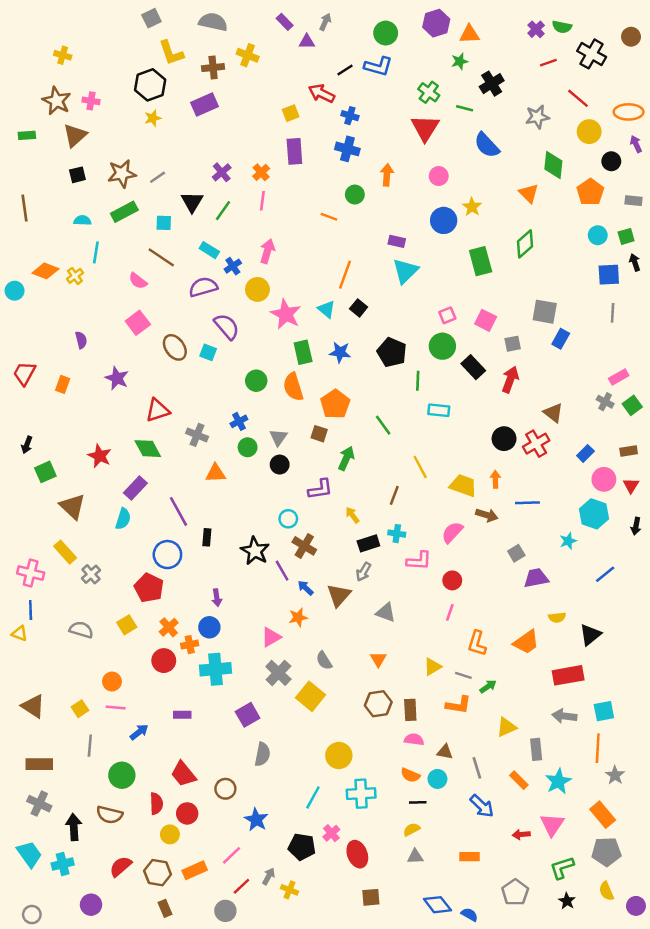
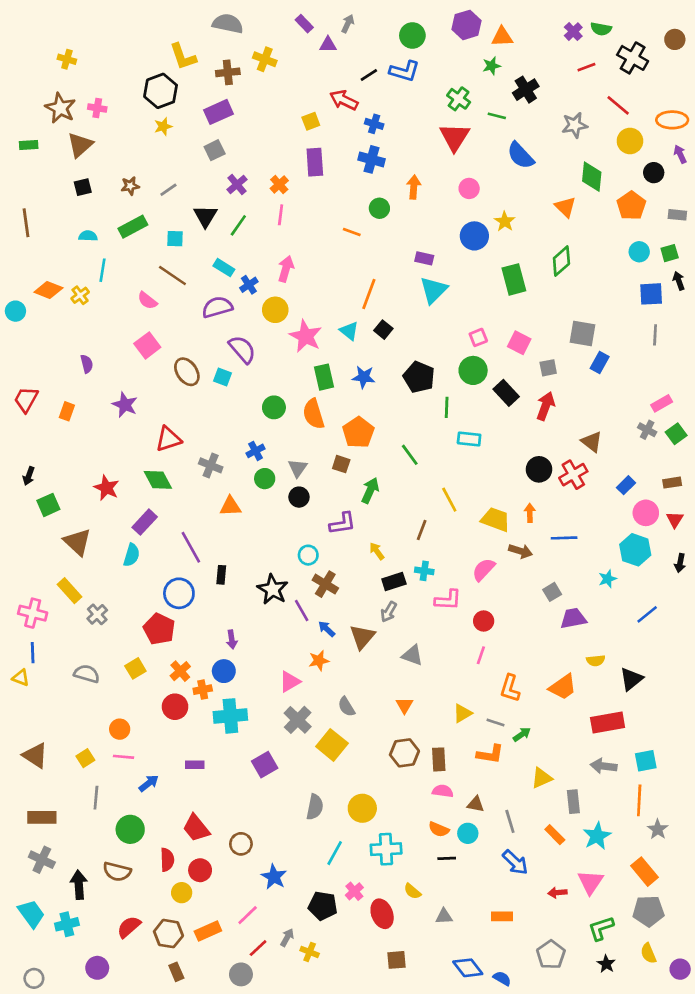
gray square: (151, 18) -> (215, 150), moved
brown star: (122, 174) -> (130, 186), size x0.6
gray semicircle: (262, 754) -> (315, 807), moved
yellow semicircle: (412, 829) -> (412, 891), moved, turned -112

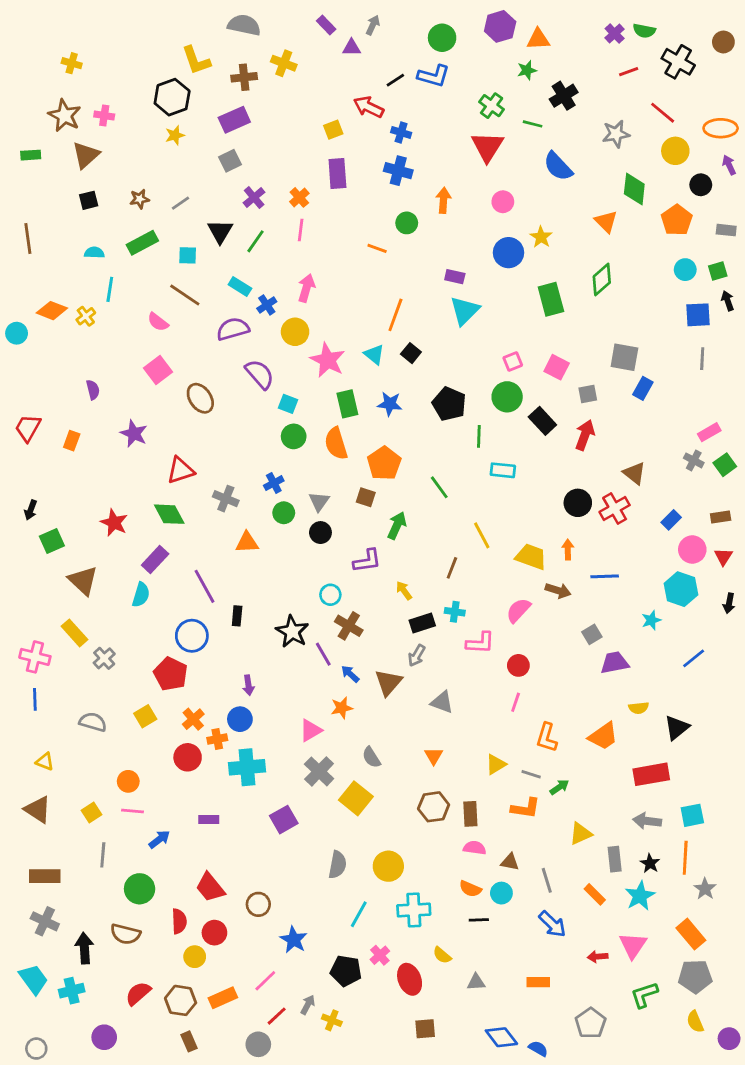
cyan square: (223, 377) -> (288, 404), moved
yellow triangle: (21, 678) -> (45, 762), moved
black star: (606, 964) -> (650, 863), moved

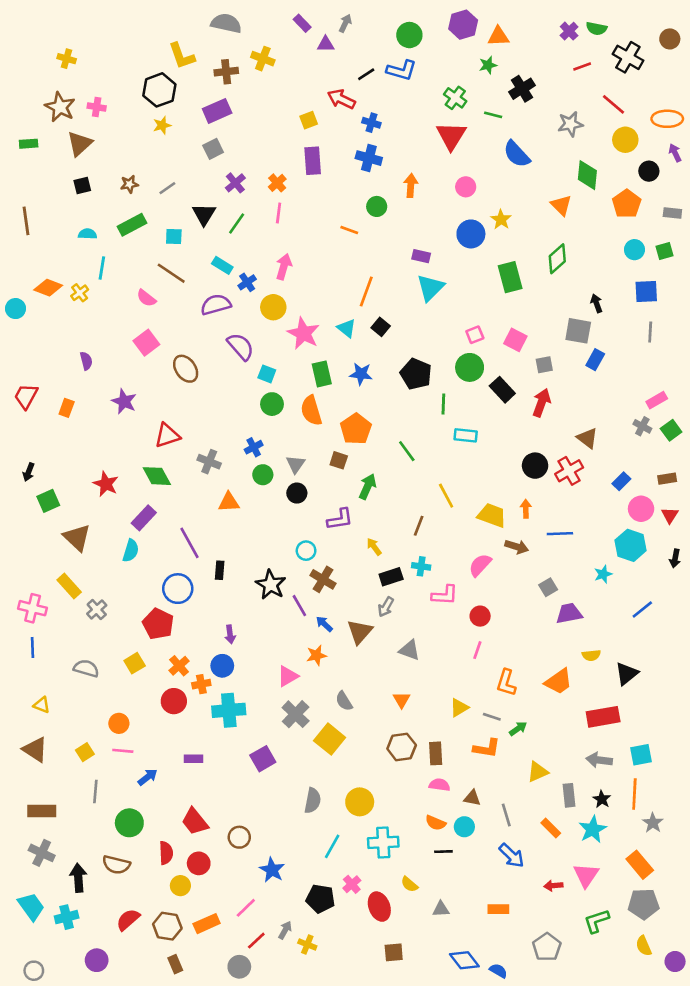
black arrow: (728, 301) -> (597, 303), moved

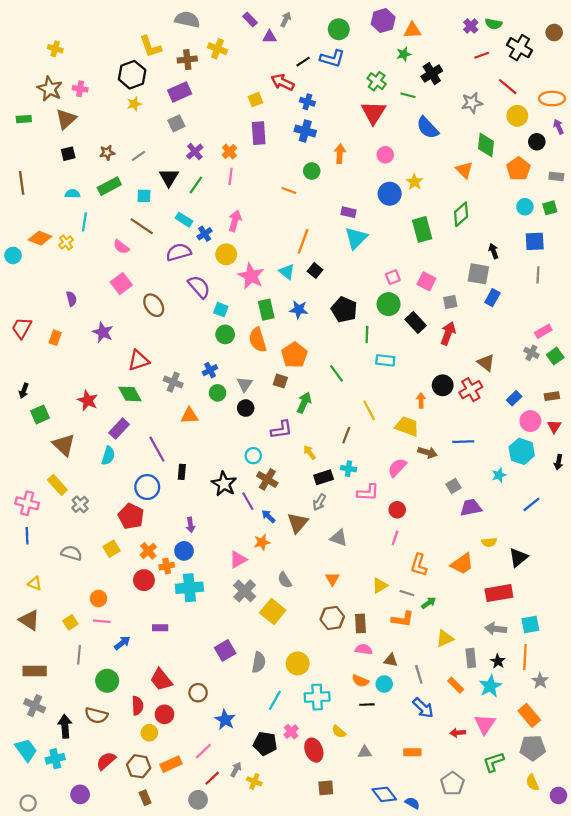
orange arrow: (526, 509) -> (421, 400), moved
purple square: (263, 759) -> (225, 650), moved

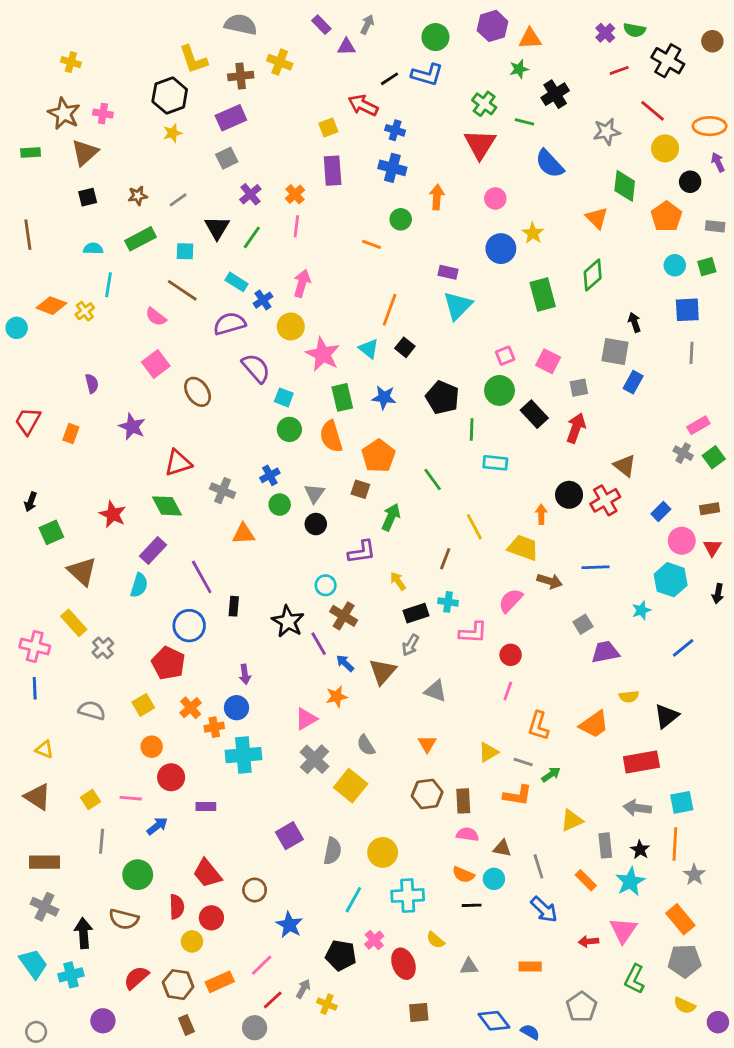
red circle: (144, 580) -> (171, 777), moved
orange circle: (98, 599) -> (152, 747), moved
green L-shape: (494, 762) -> (634, 979), turned -45
yellow semicircle: (532, 783) -> (685, 1005), turned -42

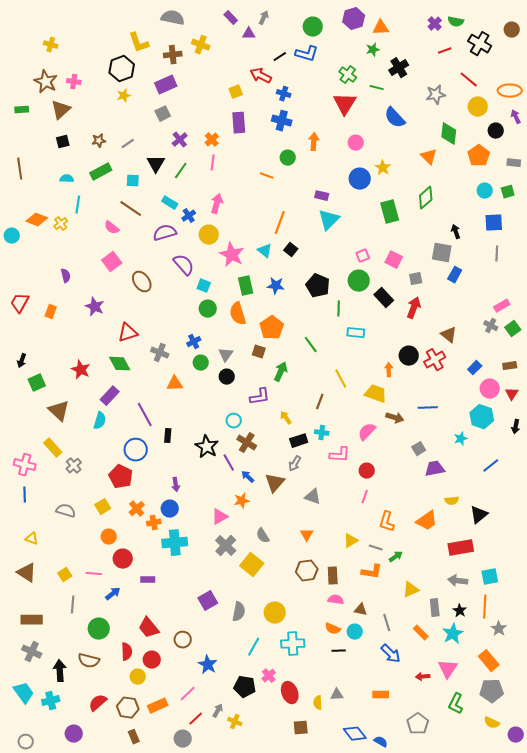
yellow semicircle: (435, 940) -> (318, 703), moved, turned 48

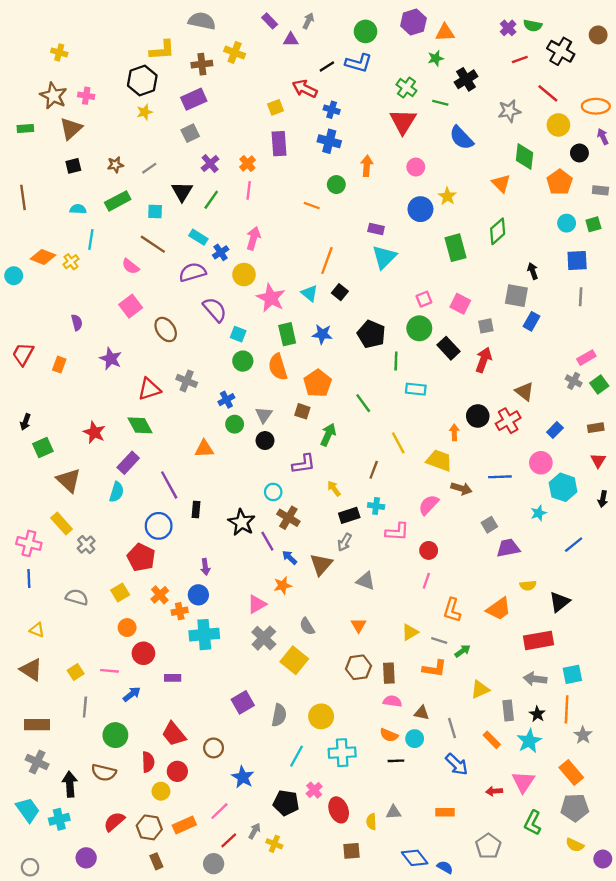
yellow L-shape: (139, 43) -> (162, 50), turned -75
gray cross: (160, 353) -> (187, 381), moved
pink circle: (490, 389) -> (541, 463), moved

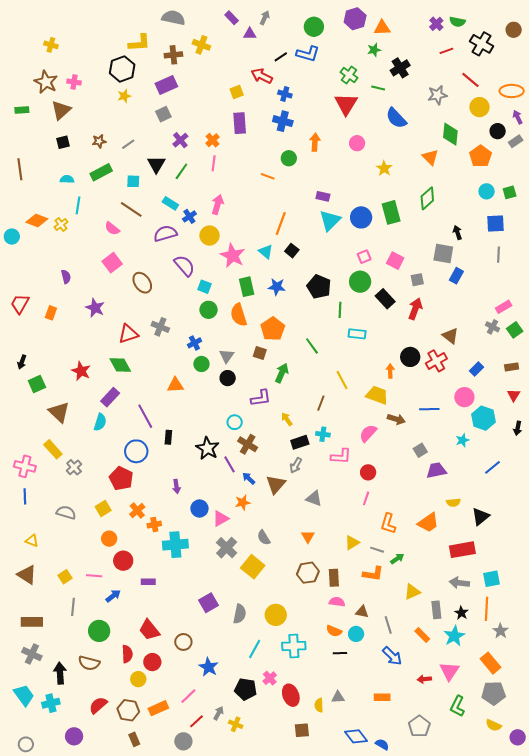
gray rectangle: (600, 190) -> (516, 141), moved, turned -40
blue circle: (420, 209) -> (361, 217), moved
blue circle: (198, 595) -> (199, 508), moved

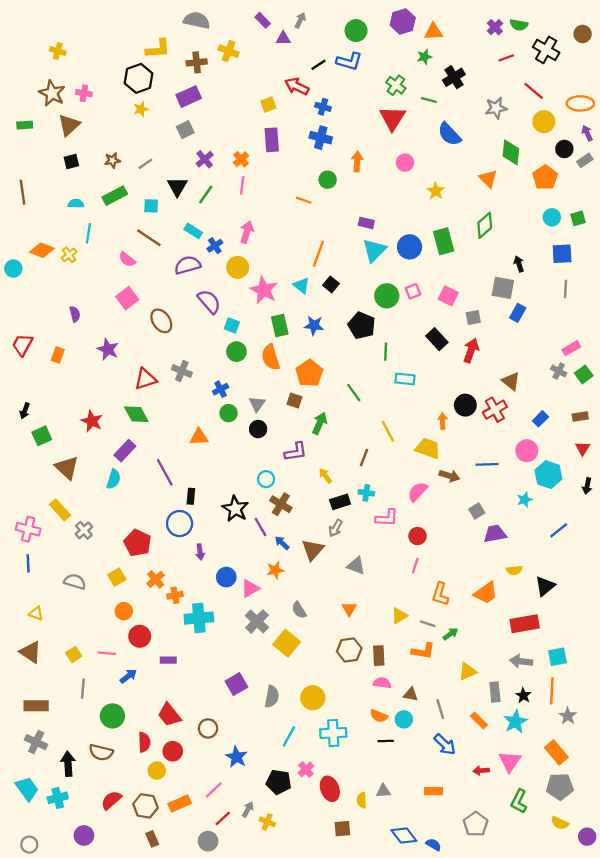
green circle: (360, 282) -> (387, 296), moved
blue circle: (136, 451) -> (180, 524), moved

